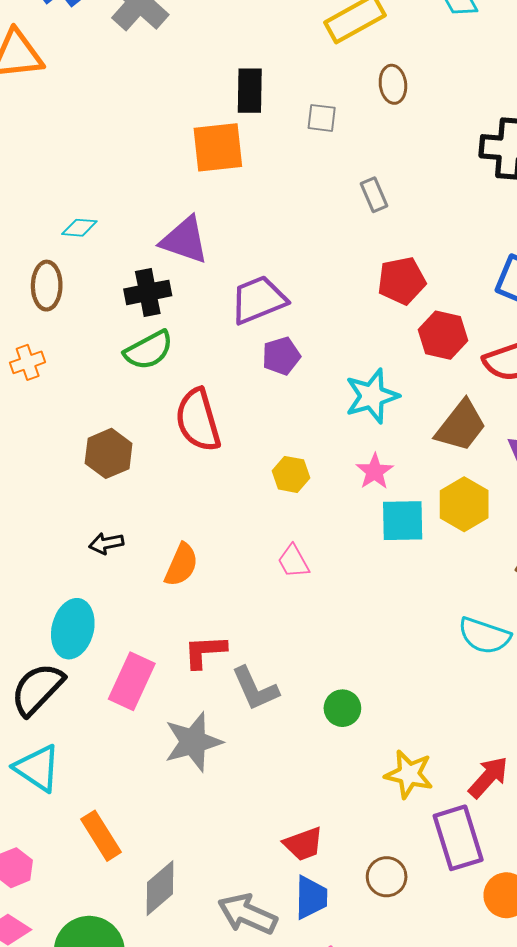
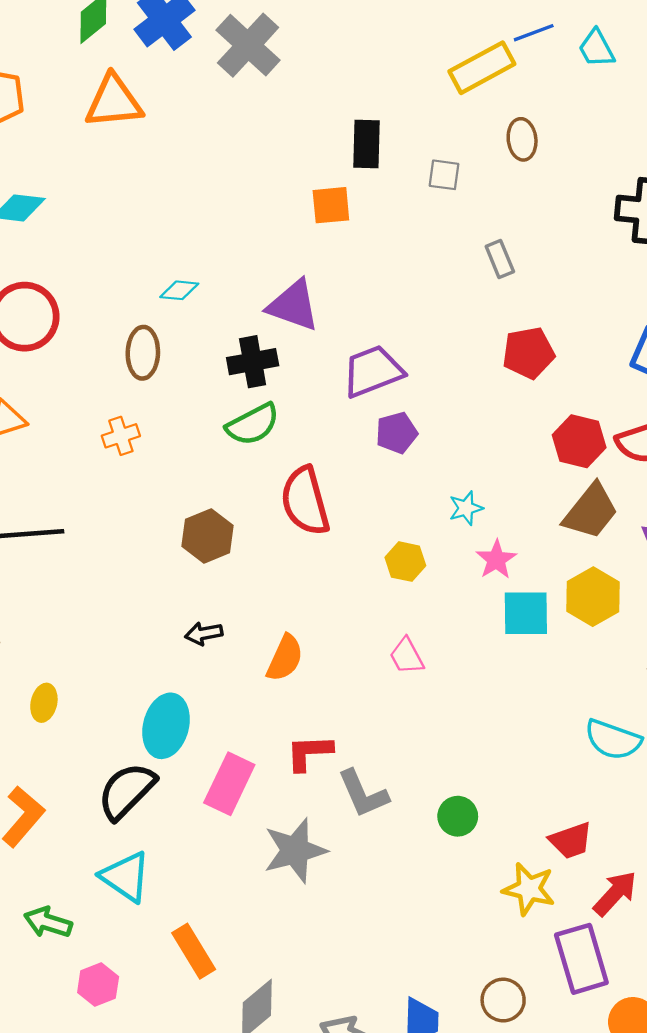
orange square: (218, 147) -> (331, 205), size x0.7
red hexagon: (443, 335) -> (579, 441), moved
cyan star: (372, 396) -> (466, 508), moved, size x0.6
red trapezoid: (303, 844) -> (571, 841), moved

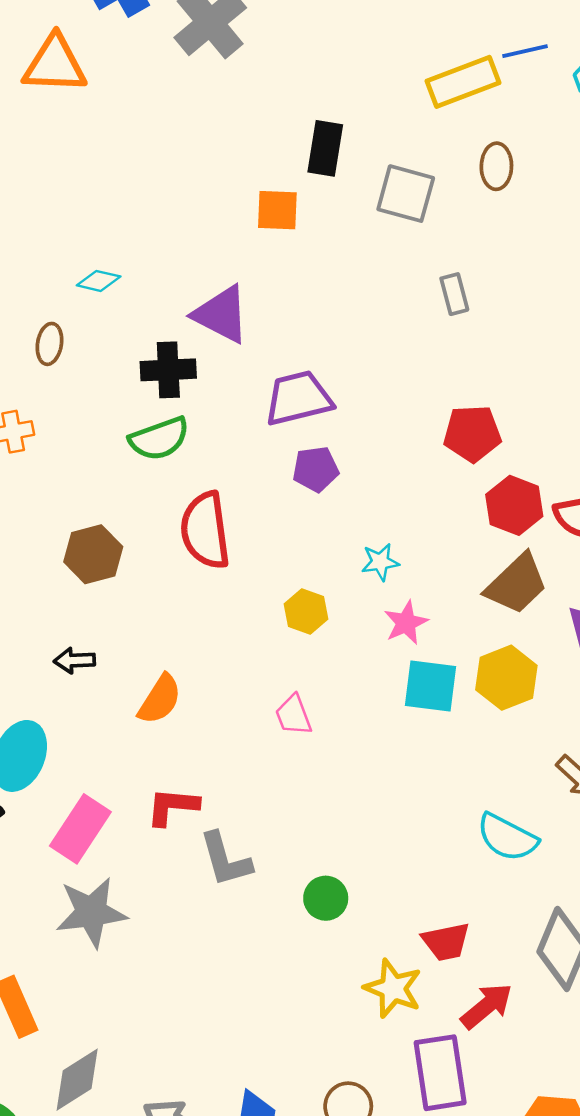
gray square: (444, 175) -> (406, 194), size x1.6
brown ellipse: (143, 353) -> (49, 344), size x0.7
red pentagon: (528, 353) -> (472, 434), moved
gray star: (295, 850) -> (91, 912), moved

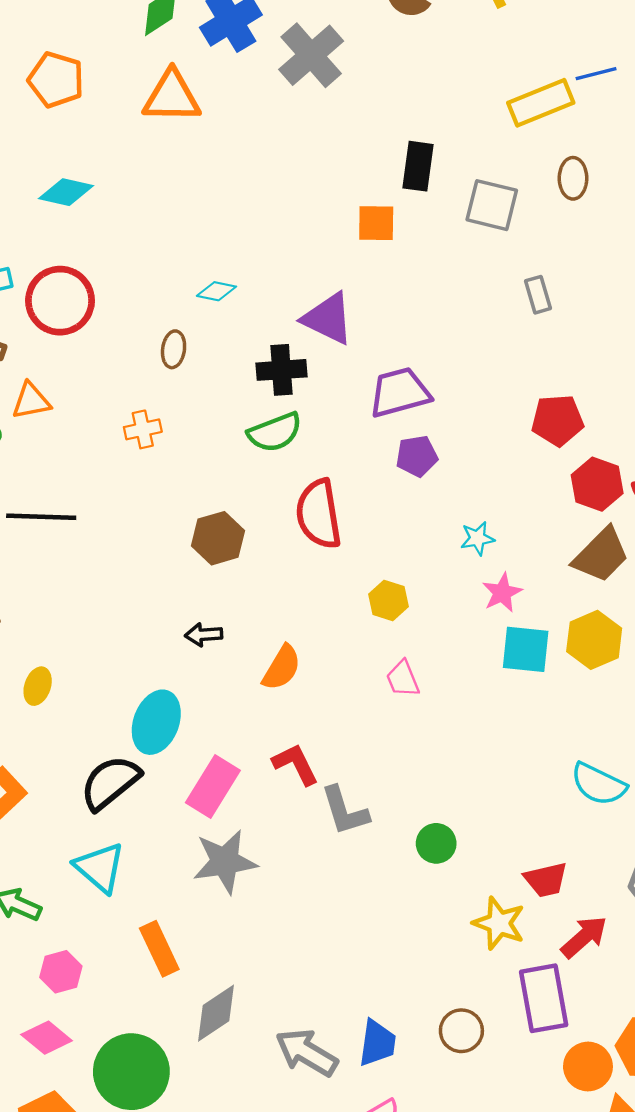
yellow hexagon: (306, 611) -> (388, 600), moved
red L-shape: (172, 806) -> (296, 764), turned 60

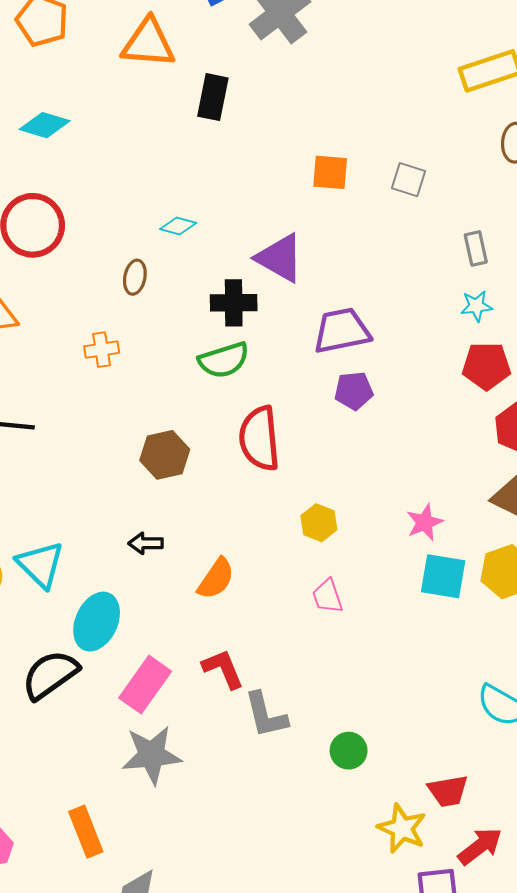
black rectangle: (418, 166) -> (213, 97), moved
gray square: (492, 205) -> (409, 180), moved, size x0.7
cyan star: (477, 538) -> (476, 306), moved
cyan triangle: (100, 868) -> (40, 565), moved

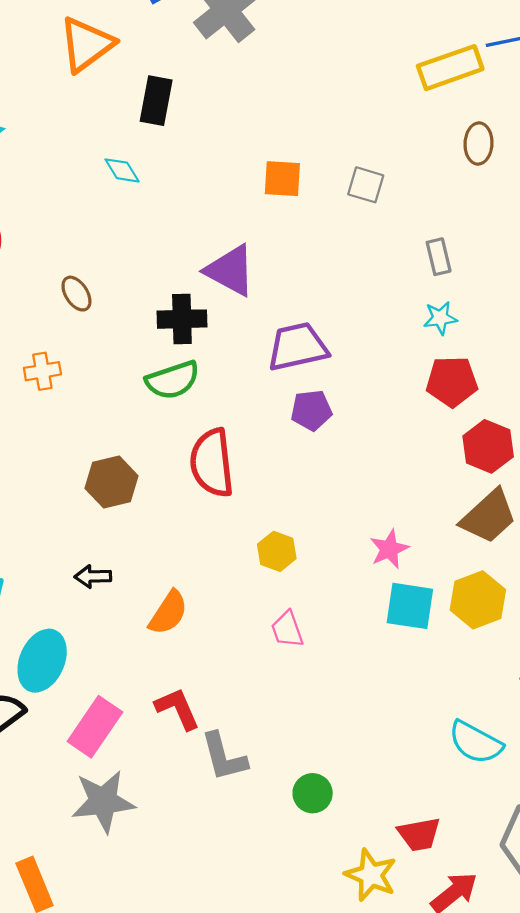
orange triangle: (148, 43) -> (86, 44), turned -40
cyan diamond: (178, 226) -> (122, 170), moved, turned 44
brown ellipse: (135, 277) -> (76, 294), turned -44

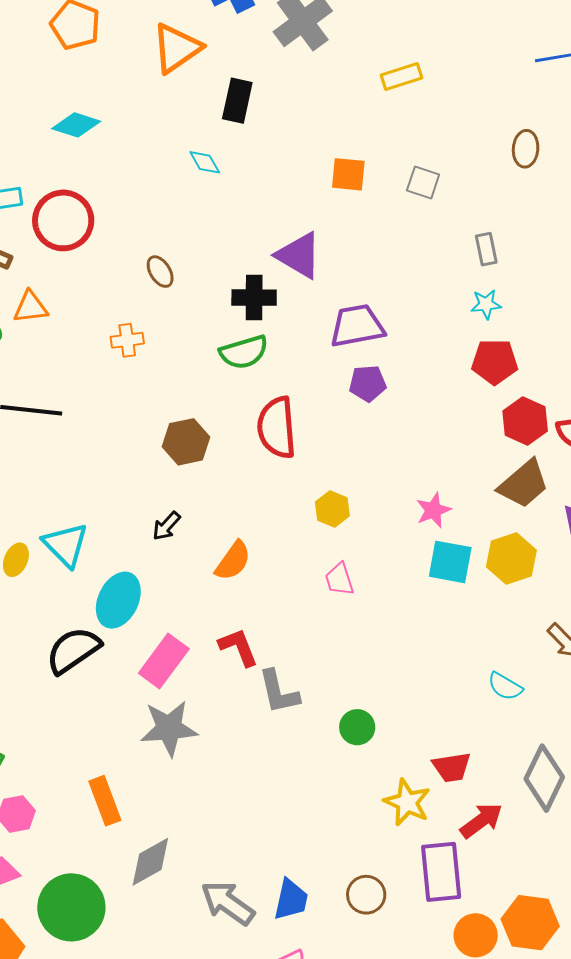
yellow rectangle: (450, 68) -> (401, 76), moved, size x0.7
black arrow: (93, 576) -> (166, 526), turned -48
cyan semicircle: (476, 742) -> (505, 686), size x0.7

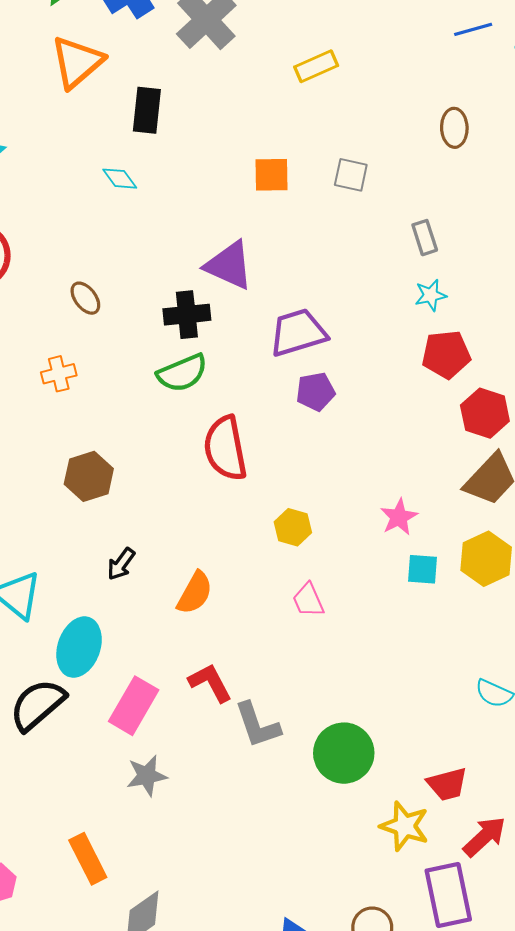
brown hexagon: (186, 442) -> (89, 476), moved
cyan square: (450, 562) -> (422, 569), size x0.7
green circle: (357, 727) -> (344, 753), size x1.6
gray star: (169, 728) -> (147, 776), size x0.7

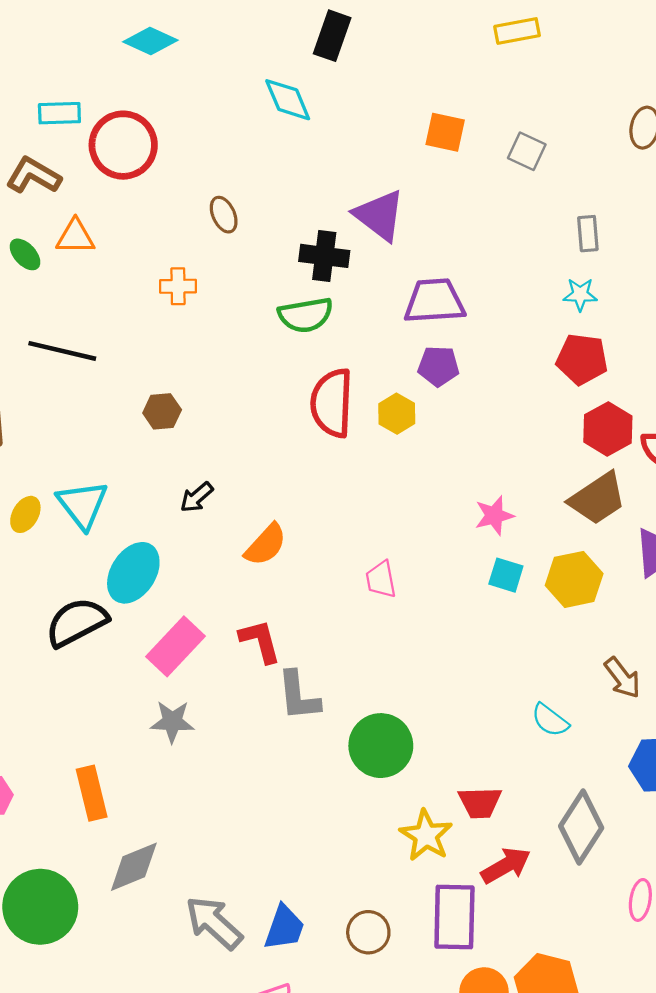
cyan diamond: (120, 179) -> (288, 100), size x1.4
brown hexagon: (89, 476) -> (162, 411), moved, size x0.7
yellow hexagon: (293, 527) -> (397, 414), moved

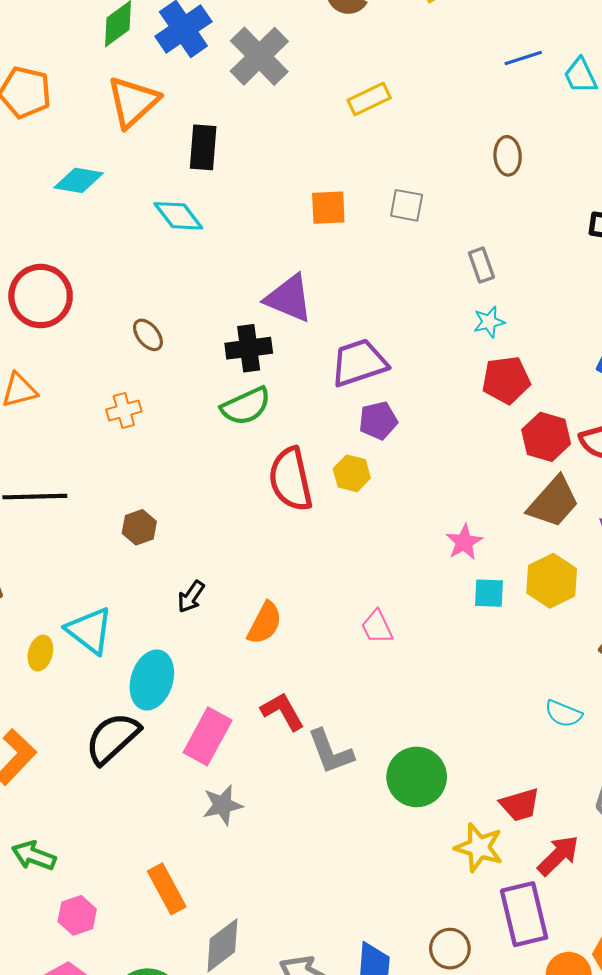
cyan diamond: (150, 41) -> (79, 180), moved

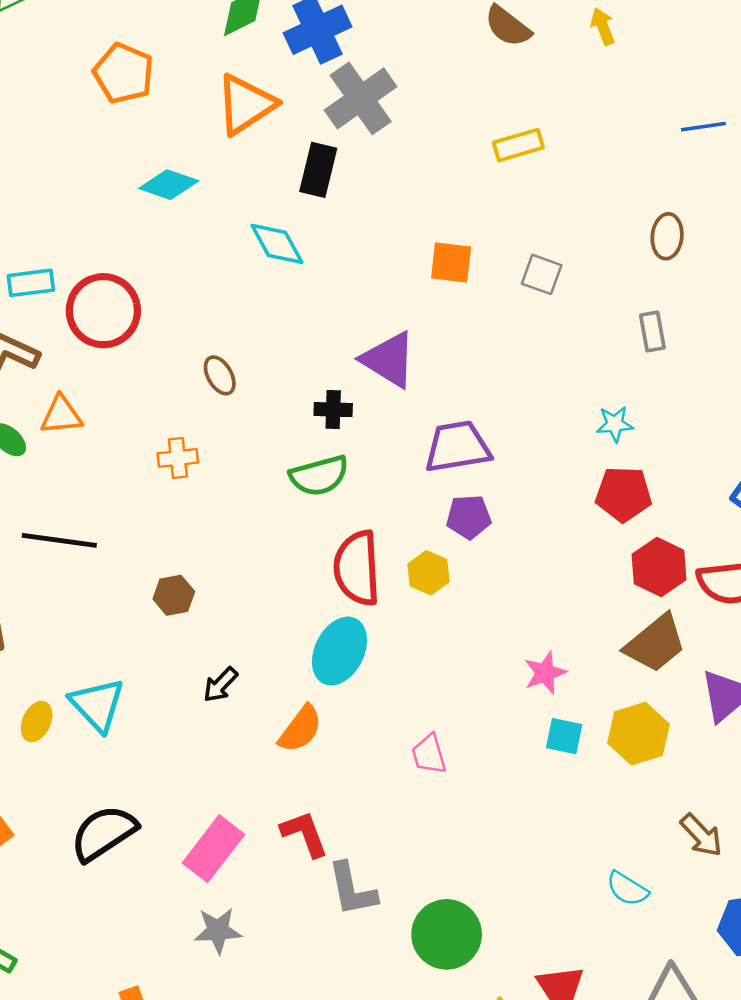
gray cross: (259, 56) -> (361, 98), moved
gray rectangle: (481, 265) -> (652, 332), moved
black cross: (249, 348) -> (333, 410), size x0.7
cyan ellipse: (152, 680) -> (339, 651), moved

